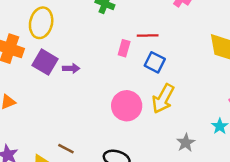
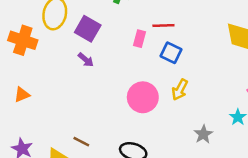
purple square: (45, 62) -> (88, 29), moved
purple arrow: (71, 68) -> (86, 60), turned 42
yellow arrow: (163, 99) -> (180, 90), size x0.7

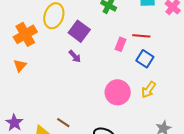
orange cross: (23, 40) -> (25, 34), turned 35
orange triangle: (22, 95) -> (20, 66), moved, turned -32

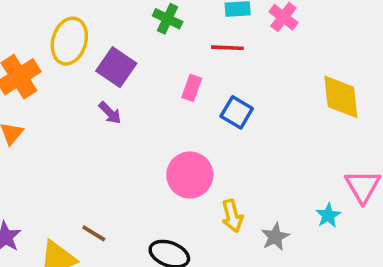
red line: (141, 36) -> (227, 48), moved
yellow arrow: (149, 90) -> (232, 216), moved, turned -48

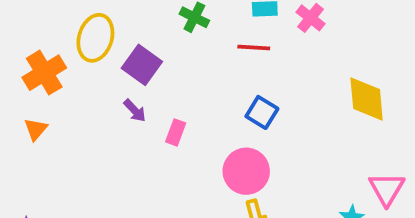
pink rectangle: (192, 88) -> (176, 132), moved
pink circle: (190, 175) -> (246, 171), moved

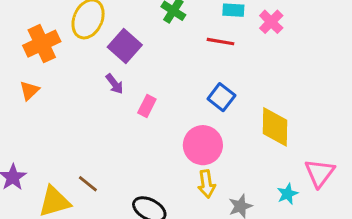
yellow diamond: (367, 99) -> (275, 127), moved

